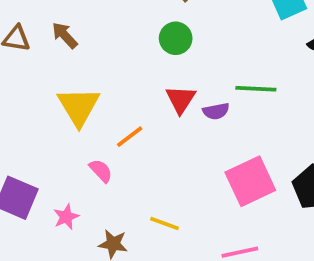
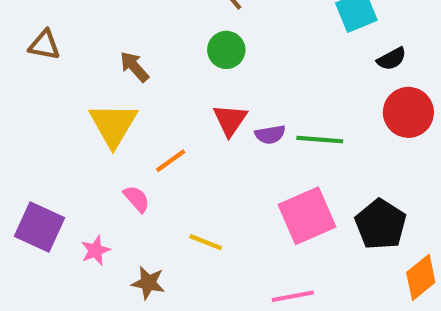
brown arrow: (65, 35) -> (134, 67), moved
green line: (256, 89) -> (320, 140), moved
yellow line: (165, 223) -> (206, 242), moved

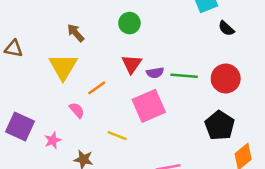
brown triangle: (44, 45) -> (14, 49), moved
black semicircle: (392, 59) -> (226, 28), turned 70
red circle: (408, 112) -> (226, 79), moved
pink square: (307, 216) -> (149, 106), moved

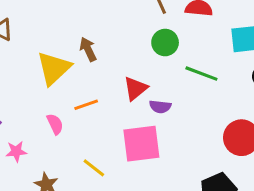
green circle: (129, 23) -> (165, 43), moved
brown arrow: (76, 33) -> (88, 49), moved
green line: (184, 76) -> (201, 74), moved

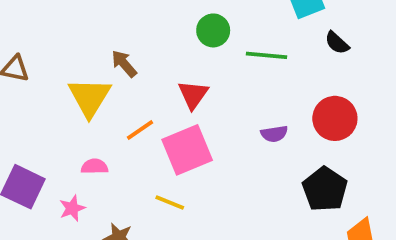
purple semicircle: (160, 107) -> (274, 134), moved
pink semicircle: (55, 124) -> (95, 166), moved, turned -50
pink square: (141, 144) -> (187, 150), moved

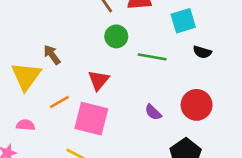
black semicircle: (337, 43) -> (202, 52), turned -30
purple semicircle: (274, 134) -> (153, 112), turned 48
pink square: (187, 150) -> (91, 119), turned 32

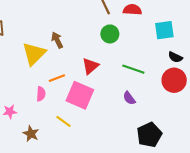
green line: (152, 57) -> (133, 69), moved
red circle: (197, 105) -> (174, 80), moved
pink semicircle: (26, 125) -> (41, 94), moved, turned 80

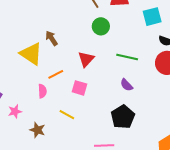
yellow triangle: (34, 54) -> (31, 54), turned -35
pink square: (80, 95) -> (79, 88), size x0.6
black pentagon: (149, 135) -> (123, 117), moved

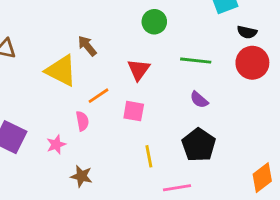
pink star: (15, 111) -> (56, 144), moved
yellow line: (67, 115) -> (149, 156), moved, turned 56

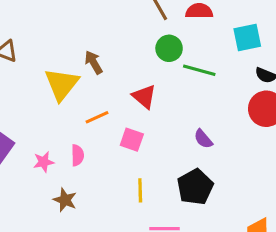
green line: (196, 61) -> (199, 70), moved
red triangle: (139, 70) -> (144, 97), turned -35
yellow triangle: (61, 71) -> (62, 84), turned 32
pink semicircle: (82, 121) -> (77, 155), moved

